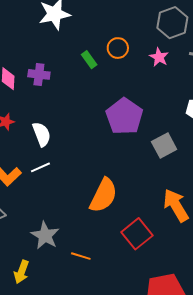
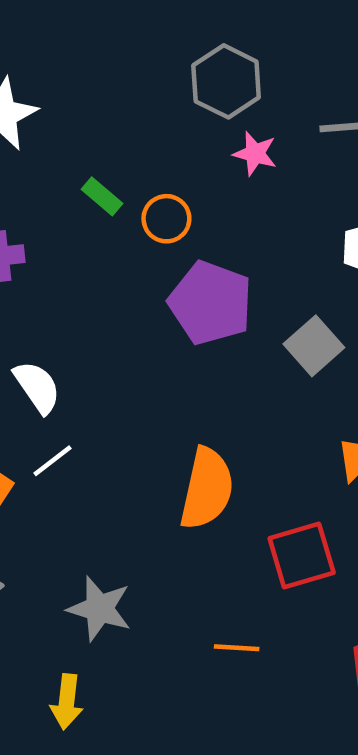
gray hexagon: (172, 23) -> (226, 81), moved
orange circle: (118, 48) -> (166, 219), moved
red square: (137, 234) -> (302, 556), turned 36
orange line: (81, 256) -> (237, 648), moved

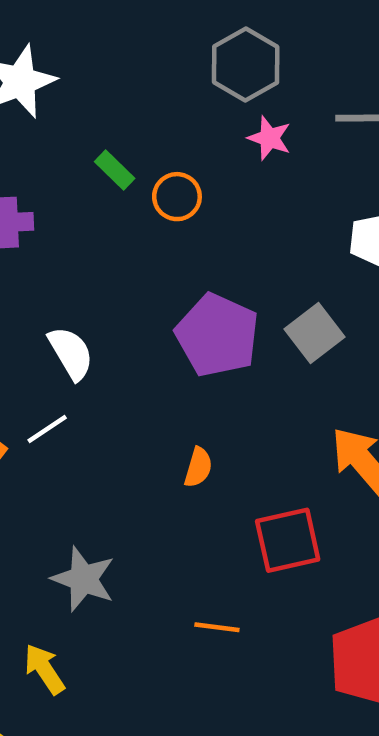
purple pentagon: (211, 303) -> (217, 335), moved
white semicircle: (37, 387) -> (71, 353), moved
orange semicircle: (207, 489) -> (198, 467), size x0.5
yellow arrow: (67, 702) -> (44, 669), turned 136

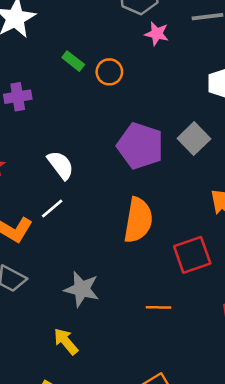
orange semicircle: (198, 467) -> (138, 220), size x2.0

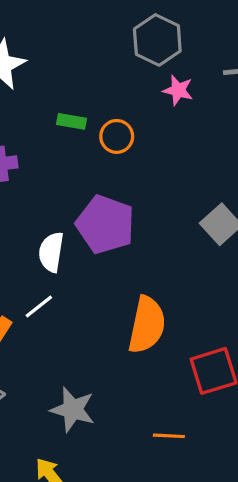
green rectangle: (73, 61) -> (72, 121), turned -30
purple pentagon: (140, 146) -> (105, 224), moved
white semicircle: (61, 165) -> (51, 252), turned -136

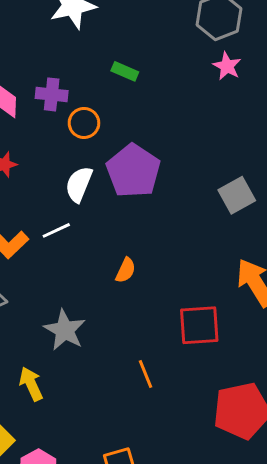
orange circle: (117, 136) -> (84, 123), moved
orange semicircle: (147, 325) -> (126, 270), moved, size x0.5
orange line: (169, 436) -> (145, 374), turned 52

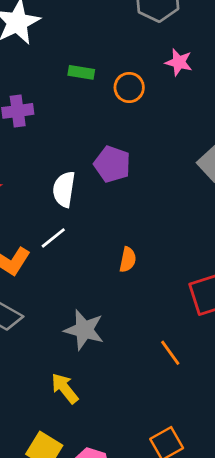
pink star: (227, 66) -> (179, 62), moved
orange circle: (84, 123) -> (129, 87), moved
purple pentagon: (133, 171) -> (112, 164), size x0.7

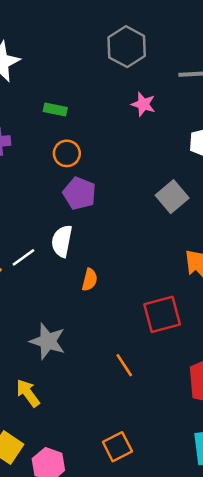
orange circle: (129, 87) -> (67, 153), moved
white semicircle: (64, 189) -> (62, 241), moved

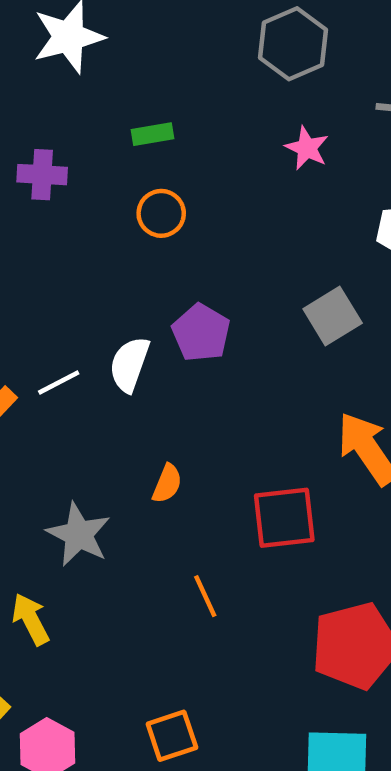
green rectangle: (55, 110) -> (153, 134), turned -30
purple pentagon: (79, 193) -> (201, 333), moved
orange semicircle: (90, 280) -> (167, 484), moved

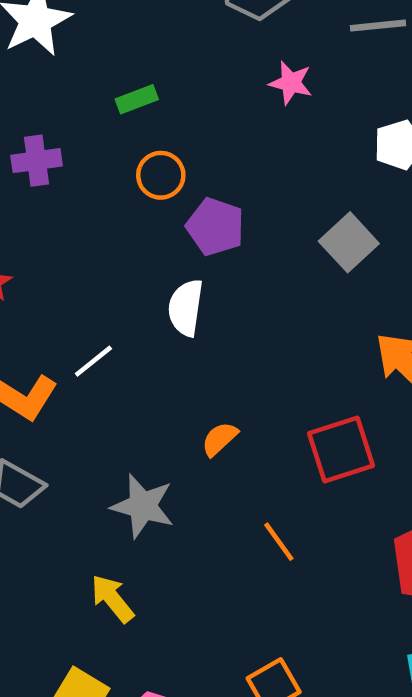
purple pentagon: (201, 333) -> (215, 227), moved
white semicircle: (129, 364) -> (186, 308), moved
orange semicircle: (167, 484) -> (220, 439), turned -144

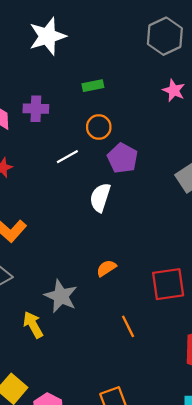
white line: (93, 361) -> (67, 157), moved
yellow arrow: (112, 598) -> (33, 325), moved

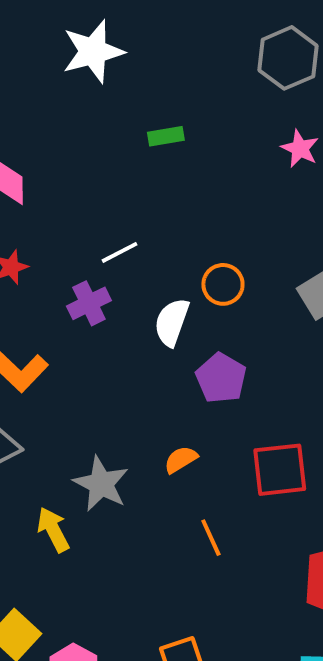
purple cross: (36, 109) -> (89, 303), moved, turned -30
orange circle: (99, 127) -> (223, 284), moved
purple pentagon: (122, 158) -> (221, 378), moved
orange semicircle: (106, 268) -> (181, 460), moved

